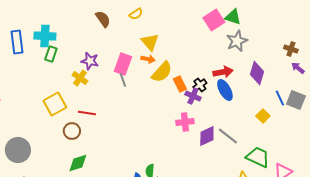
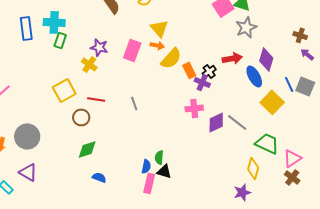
gray line: (123, 80) -> (134, 103), moved
blue ellipse: (225, 90) -> (254, 76), moved
yellow square: (263, 116) -> (272, 102), size x1.6

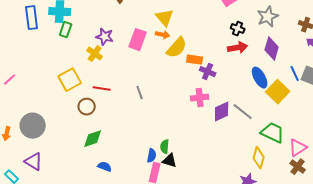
gray star: (246, 27) -> (268, 17), moved
orange rectangle: (189, 70) -> (195, 60), turned -56
black cross: (209, 71) -> (238, 29), moved, turned -32
blue ellipse: (254, 76) -> (260, 78), moved

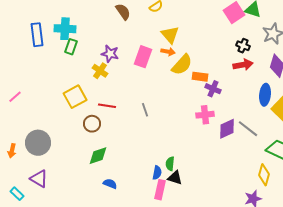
blue ellipse: (260, 78) -> (265, 95), turned 35

